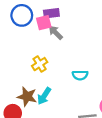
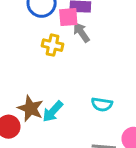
yellow cross: (40, 64) -> (53, 45), moved, turned 35
cyan semicircle: (80, 75) -> (102, 104), moved

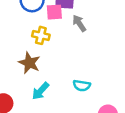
gray arrow: (81, 32) -> (79, 23), moved
brown star: (30, 108) -> (29, 63), moved

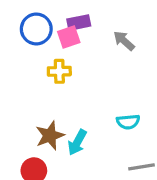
gray arrow: (79, 23) -> (124, 41), moved
brown star: (29, 63) -> (50, 136), moved, turned -30

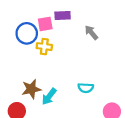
blue circle: (36, 29) -> (27, 33), moved
pink square: (69, 37) -> (45, 24), moved

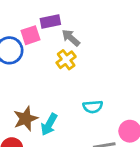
gray arrow: (91, 33) -> (71, 38), moved
yellow cross: (44, 47) -> (66, 60), moved, turned -35

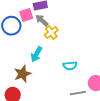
gray arrow: (71, 38) -> (42, 20), moved
cyan arrow: (49, 125) -> (36, 54), moved

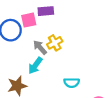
gray arrow: (42, 20) -> (40, 47), moved

